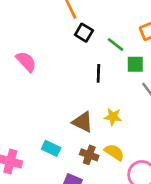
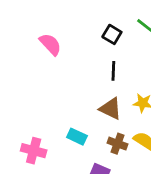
black square: (84, 33) -> (112, 34), moved
black line: (98, 73) -> (113, 71), moved

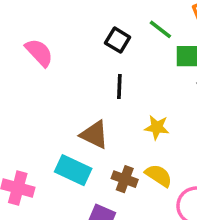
brown triangle: (111, 109) -> (94, 135), moved
cyan rectangle: (77, 137) -> (73, 170), size x1.4

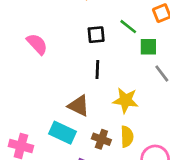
black square: (118, 40) -> (96, 35), turned -36
yellow star: (157, 127) -> (126, 100), size x1.4
yellow semicircle: (159, 176) -> (127, 137), turned 55

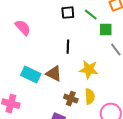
black square: (96, 35) -> (68, 13), moved
cyan rectangle: (63, 133) -> (31, 75), moved

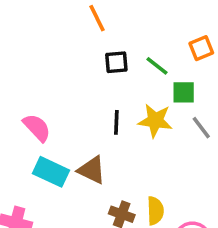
pink semicircle: (23, 28) -> (37, 128), moved
yellow star: (89, 70) -> (155, 121), moved

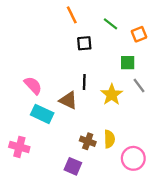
green line: (157, 66) -> (111, 24), moved
yellow star: (155, 121) -> (112, 95), moved, turned 30
brown triangle: (92, 170) -> (68, 100), moved

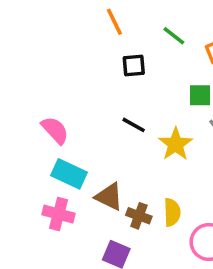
black line: (84, 82) -> (134, 125), turned -63
brown triangle: (68, 100) -> (109, 197), moved
pink cross: (19, 147) -> (58, 214), moved

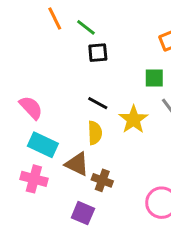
orange line: (114, 22) -> (55, 19), moved
green line: (174, 36) -> (86, 27), moved
yellow semicircle: (172, 212) -> (95, 133), moved

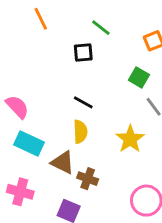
green line: (86, 27) -> (101, 28), moved
green square: (154, 78) -> (139, 77), turned 30
yellow star: (133, 119) -> (130, 139), moved
pink cross: (34, 179) -> (20, 192), moved

